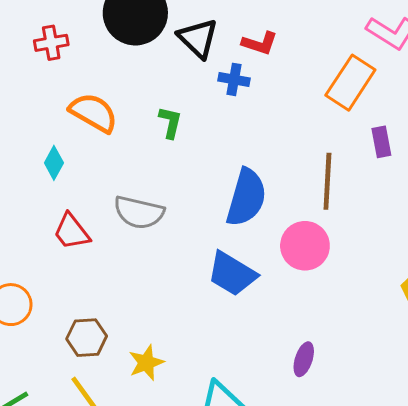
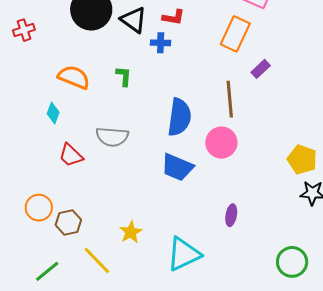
red cross: (51, 43) -> (24, 30), moved
purple rectangle: (381, 142) -> (261, 69), turned 66
brown hexagon: (87, 338) -> (68, 222), moved

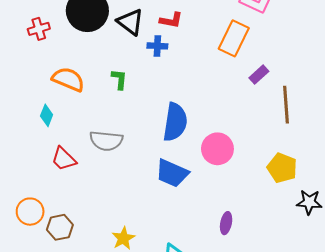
red cross: (24, 30) -> (39, 29), moved
brown line: (230, 99) -> (286, 105), moved
yellow pentagon: (302, 159) -> (282, 168), moved

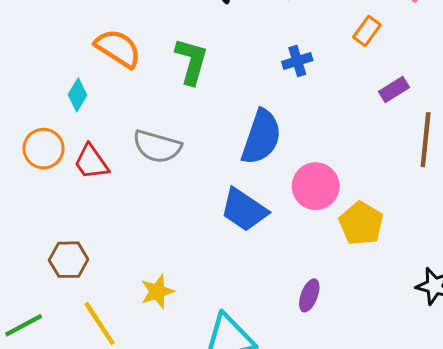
orange rectangle: (234, 38) -> (367, 31), size x0.6
blue cross: (157, 46) -> (297, 61), moved, turned -30
green L-shape: (119, 79) -> (191, 61), size x1.5
yellow pentagon: (282, 168) -> (361, 223), moved
orange circle: (30, 212) -> (43, 149), moved

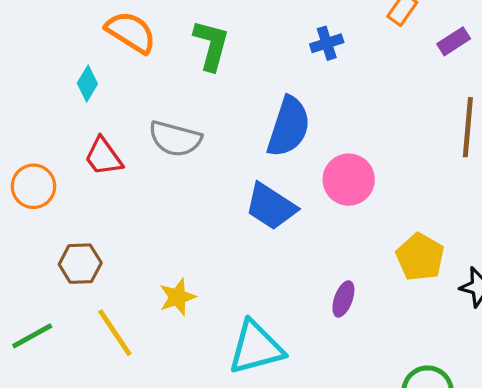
purple rectangle: (394, 90) -> (454, 41), moved
orange circle: (43, 149) -> (33, 186), moved
yellow pentagon: (361, 223) -> (420, 257), moved

